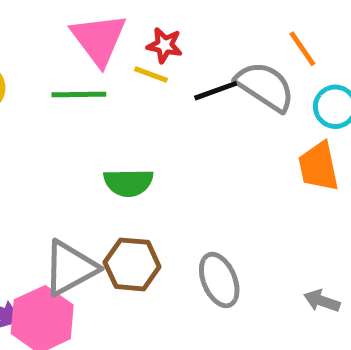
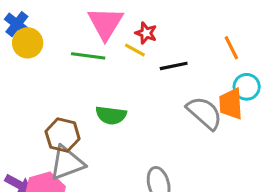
gray semicircle: (265, 86) -> (204, 113), moved
orange trapezoid: (319, 167) -> (231, 104), moved
brown hexagon: (132, 264) -> (63, 135), moved

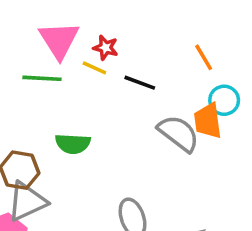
black line: (174, 66) -> (140, 83), turned 36

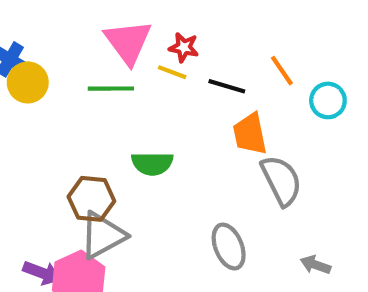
orange line: (204, 57) -> (282, 71), moved
orange trapezoid: (208, 121) -> (250, 134), moved
gray semicircle: (178, 133) -> (281, 180), moved, turned 30

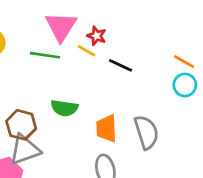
orange line: (282, 71) -> (184, 62), moved, turned -35
orange trapezoid: (250, 134) -> (107, 128), moved

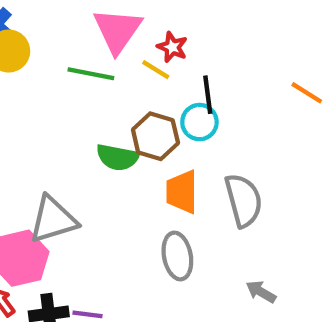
black line: (121, 65) -> (208, 95), turned 55
cyan circle: (185, 85) -> (199, 122), moved
brown hexagon: (21, 125) -> (155, 136), moved

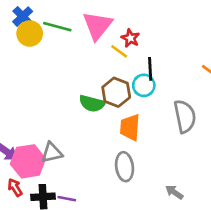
green line: (91, 74) -> (57, 27), moved
gray semicircle: (244, 200) -> (185, 116), moved
gray triangle: (53, 220) -> (52, 153), moved, size x0.7

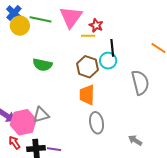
yellow line: (119, 51) -> (88, 36), turned -32
green semicircle: (92, 103) -> (42, 65), moved
orange trapezoid: (130, 127) -> (87, 95), moved

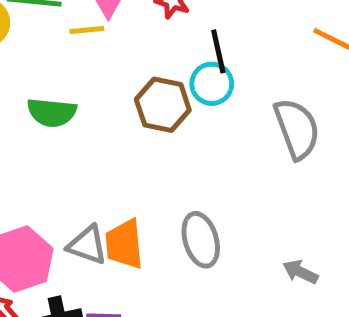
yellow line: (88, 36) -> (87, 30), moved
orange trapezoid: (87, 95) -> (124, 244), moved
gray triangle: (41, 115) -> (87, 245), moved, turned 42

